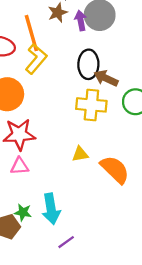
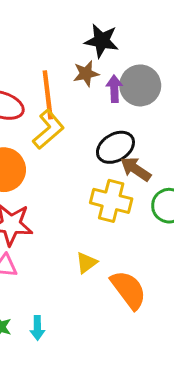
black ellipse: (88, 64) -> (115, 147), turned 48
yellow triangle: (80, 154) -> (86, 263), turned -36
cyan arrow: (51, 209) -> (37, 328), size x0.6

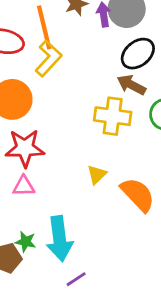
black ellipse: (115, 147) -> (138, 54), moved
cyan arrow: (37, 328) -> (59, 239), size x2.0

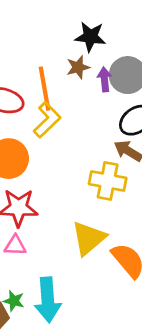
yellow triangle: (97, 175) -> (89, 238), size x1.8

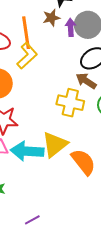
cyan arrow: (48, 300) -> (27, 151), moved, turned 96

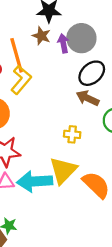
brown star: (51, 18) -> (41, 36), turned -30
yellow cross: (70, 103) -> (72, 134), moved, size x0.6

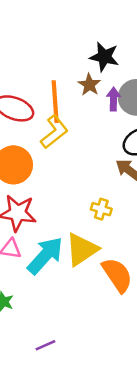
cyan arrow: (35, 181) -> (45, 256), turned 124

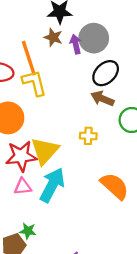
yellow L-shape: (54, 132) -> (34, 83), turned -52
yellow triangle: (82, 250) -> (45, 151), moved

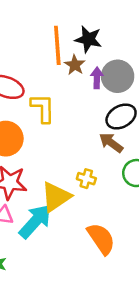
orange line: (29, 58) -> (57, 45), moved
yellow triangle: (45, 151) -> (56, 197), moved

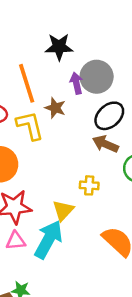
orange line: (57, 45) -> (27, 83), moved
brown star: (75, 65) -> (55, 108), moved
yellow triangle: (56, 197) -> (63, 210), size x0.7

